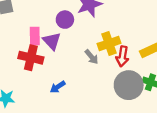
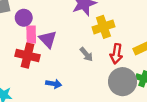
purple circle: (65, 20) -> (24, 18), moved
yellow cross: (109, 43) -> (103, 27), moved
blue arrow: (58, 87) -> (54, 84), turned -136

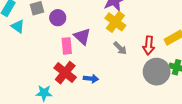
yellow cross: (103, 27) -> (115, 22), moved, turned -30
pink rectangle: (31, 35) -> (67, 46), moved
red cross: (27, 56) -> (65, 73), moved, turned 30

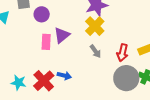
purple triangle: (82, 37) -> (62, 35), turned 30
red cross: (65, 73) -> (44, 81), moved

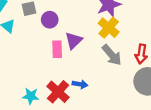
gray arrow: (96, 51) -> (112, 55), size x1.5

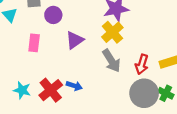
pink rectangle: (57, 49) -> (34, 43), moved

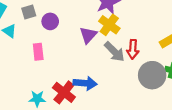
purple triangle: (75, 40) -> (88, 35), moved
red arrow: (142, 64) -> (133, 49), moved
blue arrow: (74, 86) -> (85, 83), size x1.5

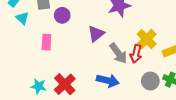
yellow cross: (109, 25) -> (147, 39), moved
gray circle: (152, 75) -> (150, 81), size x0.7
blue arrow: (85, 83) -> (108, 81), moved

